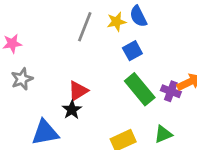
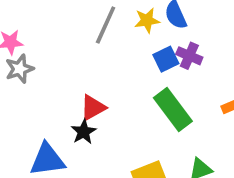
gray star: (22, 79) -> (20, 69), moved
purple cross: (171, 91) -> (189, 56), moved

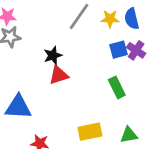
green rectangle: (173, 110) -> (117, 87), size x0.7
black star: (84, 132) -> (53, 55), moved

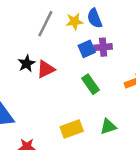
purple cross: (136, 50) -> (103, 47), turned -30
red triangle: (59, 75) -> (46, 69), moved

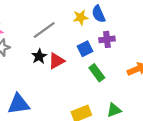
gray line: (45, 24) -> (44, 30), moved, turned 30
blue square: (87, 49) -> (85, 49), moved

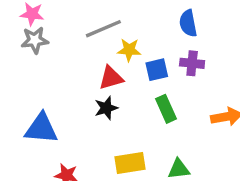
yellow star: (81, 17) -> (129, 50), moved
black star: (39, 56) -> (106, 108), moved

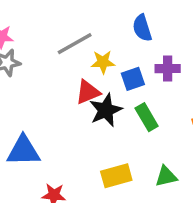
blue semicircle: (188, 23) -> (142, 28), moved
black star: (106, 108) -> (106, 110), moved, size x1.4

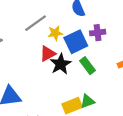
blue square: (133, 79) -> (76, 42), size x1.5
green triangle: (166, 176) -> (87, 101), moved

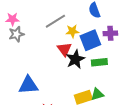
red triangle: (48, 54) -> (64, 49), turned -42
green rectangle: (87, 66) -> (99, 62), turned -63

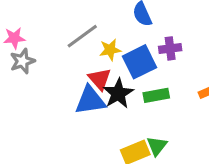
blue triangle: (28, 85) -> (90, 100), moved
green triangle: (97, 94) -> (157, 146), turned -32

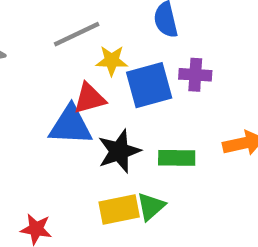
red triangle: (100, 79) -> (89, 98), turned 45
black star: (118, 93) -> (119, 151), moved
green rectangle: (156, 95) -> (177, 158), moved

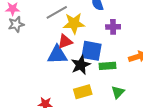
yellow star: (112, 61) -> (74, 23), size x1.5
blue square: (149, 85) -> (92, 51), moved, turned 30
green triangle: (151, 206) -> (118, 92), moved

